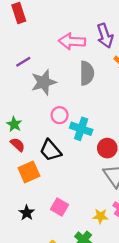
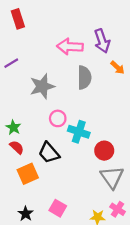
purple line: (23, 62) -> (11, 63), moved

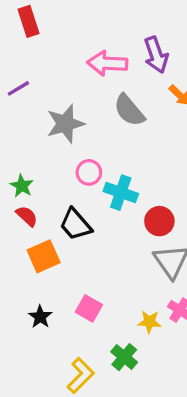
gray semicircle: (84, 78) -> (129, 110), turned 140

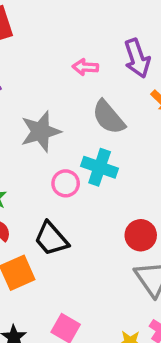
pink arrow: (107, 63) -> (85, 67), size x0.6
cyan cross: (121, 193) -> (100, 167), moved

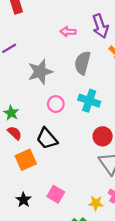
gray semicircle: (109, 117) -> (83, 63), turned 55
cyan cross: (100, 167) -> (89, 101), moved

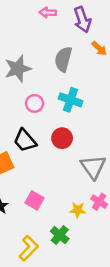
pink arrow: (68, 32) -> (48, 12), moved
red circle: (103, 136) -> (62, 138), moved

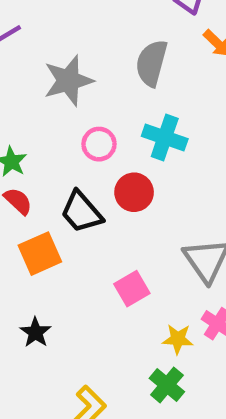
red circle: (62, 138) -> (134, 192), moved
pink square: (35, 200) -> (132, 289), moved, turned 30
green cross: (60, 235) -> (167, 385), moved

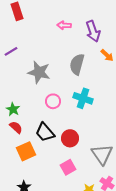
gray star: (68, 81) -> (39, 72), turned 30
red circle: (134, 192) -> (70, 138), moved

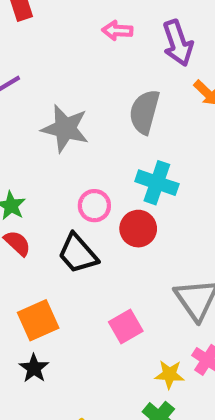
pink circle: (53, 101) -> (94, 206), moved
red circle: (70, 138) -> (138, 229), moved
orange square: (26, 151) -> (38, 320), moved

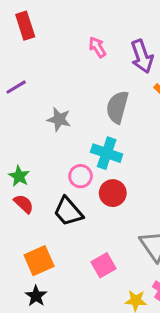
pink arrow: (117, 31) -> (97, 47), turned 55
gray star: (65, 129) -> (59, 119), size x0.7
cyan cross: (157, 183) -> (107, 153), moved

